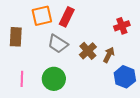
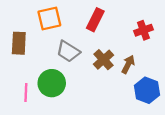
red rectangle: (67, 17) -> (95, 20), moved
green circle: (54, 79) -> (52, 83), moved

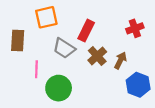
red rectangle: (95, 20) -> (86, 31), moved
green circle: (52, 83) -> (59, 88), moved
pink line: (26, 93) -> (36, 69), moved

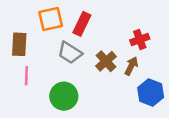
red cross: (135, 28) -> (140, 39), moved
red rectangle: (86, 31) -> (82, 24), moved
pink line: (36, 69) -> (26, 76), moved

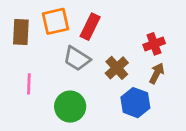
brown rectangle: (19, 44) -> (21, 32), moved
brown arrow: (131, 66) -> (157, 73), moved
blue hexagon: (151, 93) -> (135, 103), moved

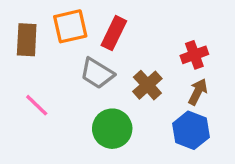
pink line: (29, 84) -> (37, 105), turned -48
blue hexagon: (135, 103) -> (191, 130), moved
green circle: (70, 107) -> (112, 129), moved

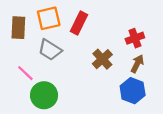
gray trapezoid: (97, 73) -> (50, 50), moved
green circle: (112, 129) -> (44, 95), moved

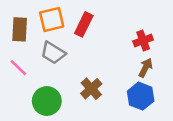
brown cross: (102, 59) -> (91, 89), moved
pink line: (25, 73) -> (18, 68), moved

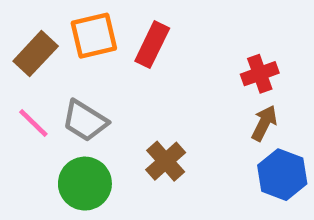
brown rectangle: (20, 29) -> (36, 54), turned 40
gray trapezoid: (53, 53) -> (85, 121), moved
blue hexagon: (141, 96) -> (282, 175), moved

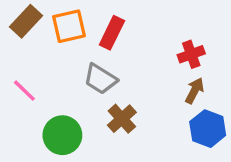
brown rectangle: (36, 54) -> (26, 21), moved
gray trapezoid: (85, 121) -> (100, 79), moved

